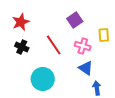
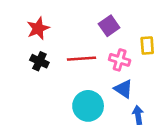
red line: (54, 45) -> (81, 59), turned -60
cyan circle: (43, 79) -> (88, 106), moved

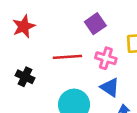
black cross: (39, 61) -> (25, 77), moved

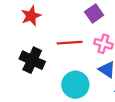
black cross: (25, 77) -> (32, 60), size x1.5

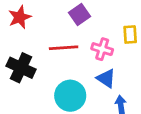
purple square: (94, 13) -> (80, 15), moved

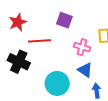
purple square: (80, 15) -> (64, 20), turned -35
red line: (64, 48) -> (39, 41), moved

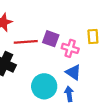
purple square: (64, 20) -> (51, 39), moved
blue arrow: (97, 91) -> (69, 94), moved

